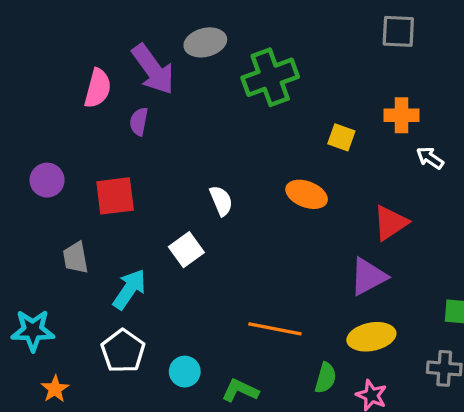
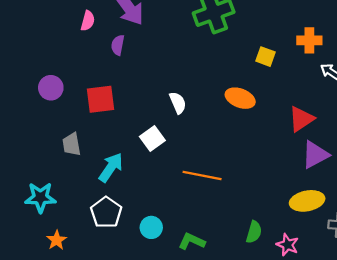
pink semicircle: (98, 88) -> (88, 21), size x0.7
purple triangle: (368, 277) -> (315, 155), moved
orange line: (275, 329) -> (202, 175), moved
yellow ellipse: (371, 337) -> (307, 201), moved

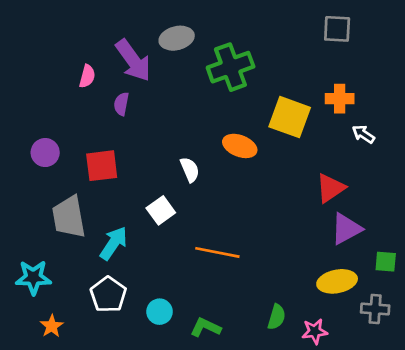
yellow square: (266, 57) -> (290, 117), size x1.8
orange ellipse: (240, 98) -> (240, 146), moved
gray trapezoid: (72, 144) -> (69, 217), size x1.6
pink star: (287, 245) -> (315, 331), turned -30

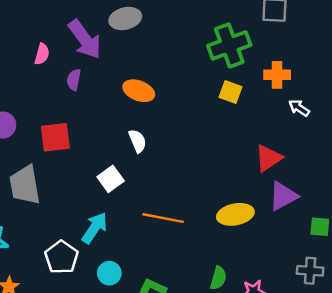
green cross: (231, 67) -> (229, 45), moved
yellow square: (290, 117) -> (230, 92), size x0.6
orange ellipse: (240, 146) -> (139, 91), moved
cyan arrow: (113, 243) -> (95, 228), moved
yellow ellipse: (337, 281) -> (235, 214), moved

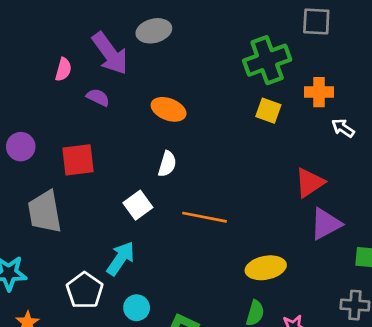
purple semicircle: (74, 80) -> (98, 97), turned 105
white semicircle: (137, 141) -> (167, 164), turned 40
yellow ellipse: (235, 214) -> (266, 268), moved
orange line: (163, 218) -> (204, 217), moved

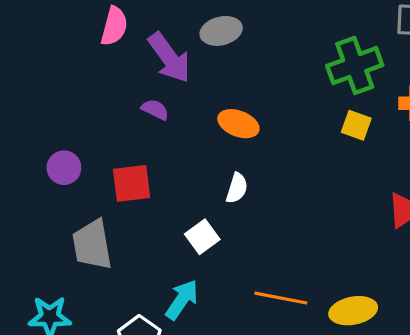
pink semicircle: (63, 69) -> (114, 26), moved, size x1.4
orange line: (204, 217) -> (281, 298), moved

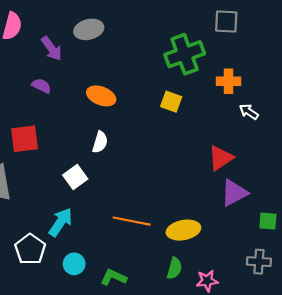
purple arrow: (169, 58) -> (52, 49), size x0.7
yellow square: (356, 125) -> (171, 102), moved

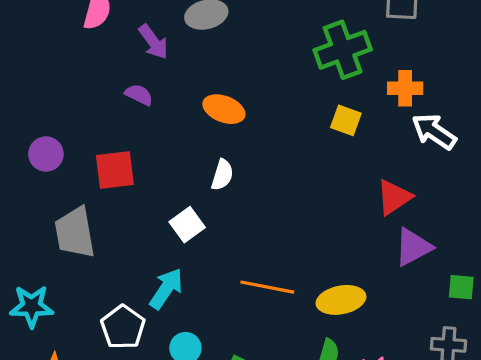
yellow square: (171, 102) -> (346, 120), moved
white arrow: (249, 112) -> (434, 132), size x1.6

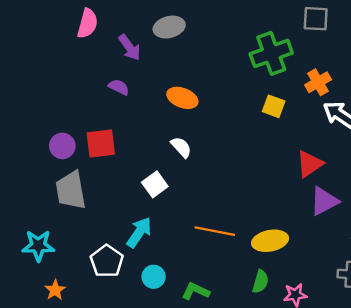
orange cross: (405, 88) -> (318, 82), turned -30
purple circle: (46, 154) -> (62, 146), moved
white semicircle: (222, 175) -> (181, 147), turned -60

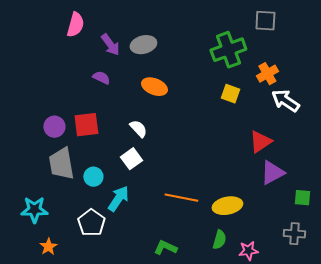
gray ellipse: (169, 27) -> (143, 45), moved
white semicircle: (181, 147) -> (138, 129), moved
cyan circle: (154, 277) -> (93, 177), moved

